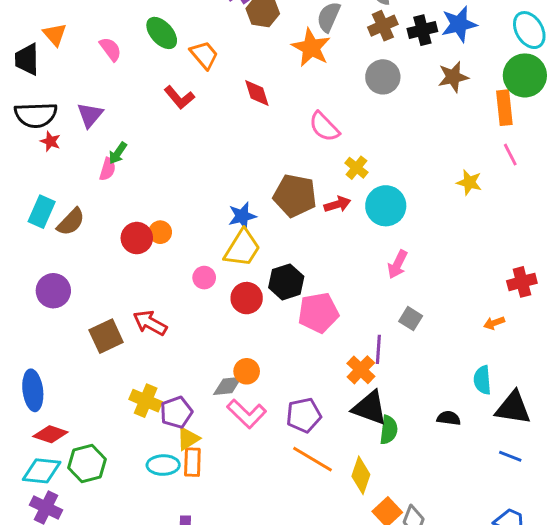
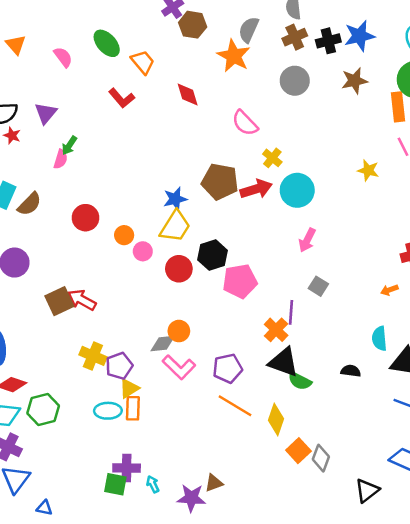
red arrow: (337, 204) -> (256, 189), size x1.4
orange circle: (160, 232) -> (124, 235), moved
red arrow: (150, 323) -> (82, 300), moved
green semicircle: (389, 430) -> (300, 381), turned 110

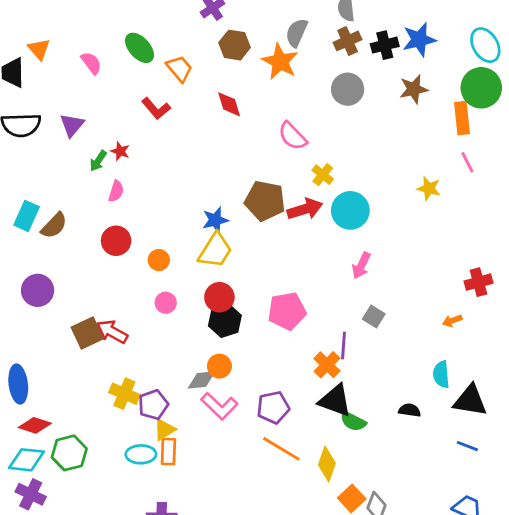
brown hexagon: (193, 25) -> (235, 45), moved
red star: (12, 136) -> (120, 151), moved
pink semicircle: (61, 159) -> (116, 191), moved
pink circle: (143, 251) -> (166, 303), moved
black hexagon: (213, 255) -> (225, 321), moved

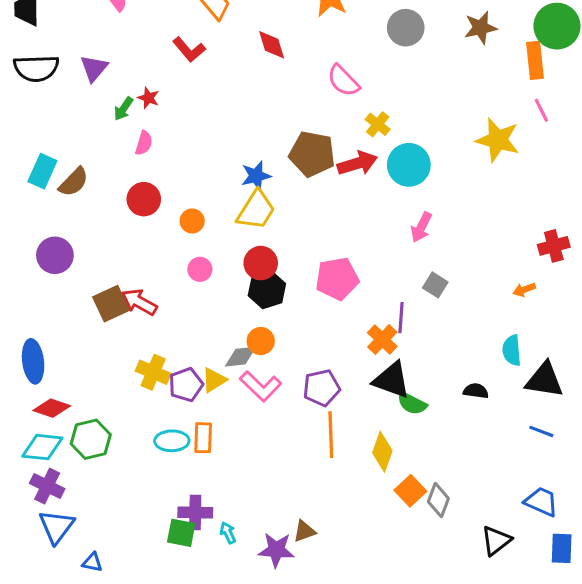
yellow star: (429, 188) -> (498, 140), size x1.6
yellow triangle: (164, 430) -> (214, 380), moved
orange line: (281, 449) -> (331, 435), turned 57

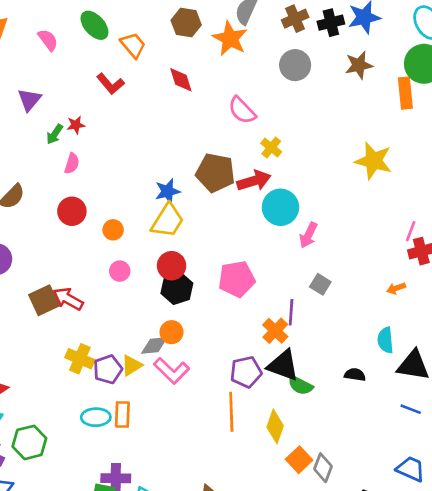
red star: (148, 98) -> (76, 125), turned -30
pink line: (541, 110) -> (411, 231), moved, turned 48
cyan circle: (409, 165) -> (280, 207), moved
purple pentagon: (322, 388) -> (246, 372), moved
green hexagon: (91, 439) -> (29, 442), moved

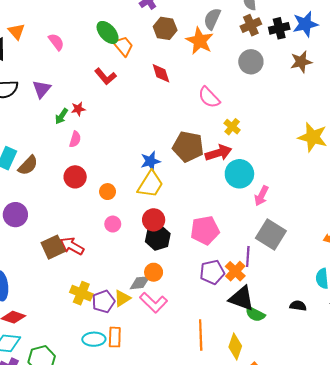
green ellipse: (94, 25) -> (108, 32), moved
gray square: (320, 284) -> (271, 235), size x1.8
purple pentagon: (246, 372) -> (212, 272), moved

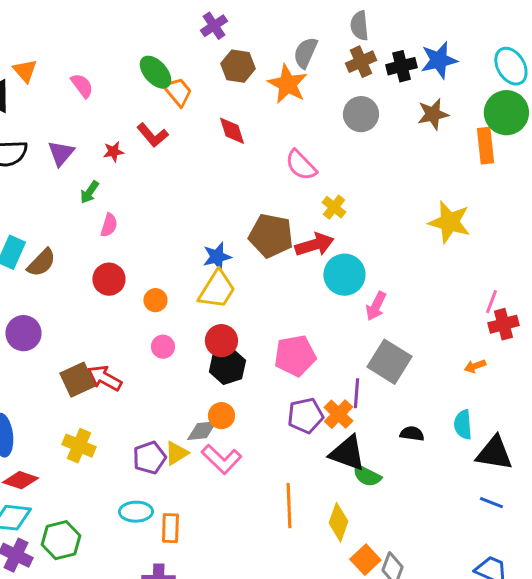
red star: (78, 109) -> (113, 152), moved
yellow cross: (81, 293) -> (79, 446), moved
black semicircle: (298, 306) -> (412, 434), moved
orange rectangle: (115, 337) -> (170, 528), moved

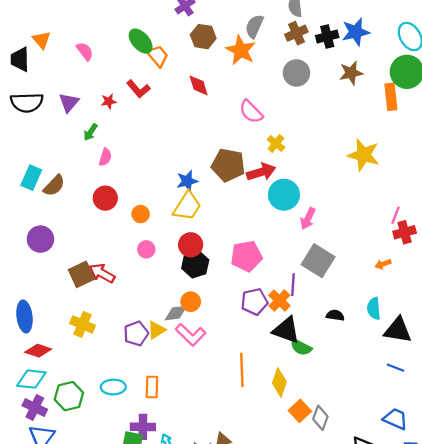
cyan ellipse: (136, 512) -> (113, 387), moved

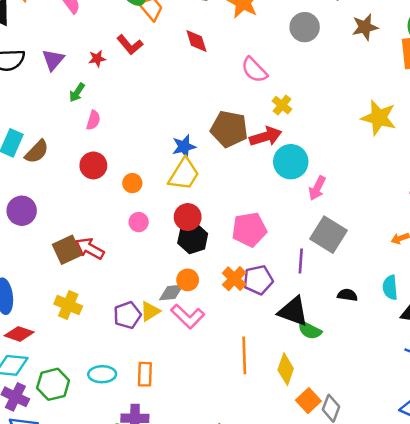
orange cross: (279, 301) -> (234, 279), moved

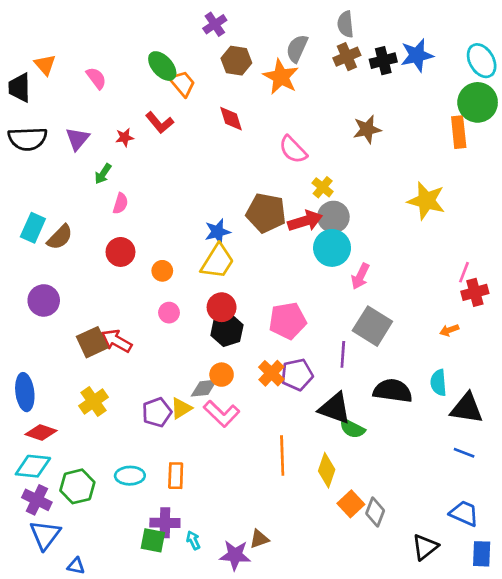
gray circle: (305, 27) -> (333, 217), moved
brown star: (365, 27) -> (367, 129), moved
black semicircle: (347, 295) -> (393, 391), size x1.8
yellow cross: (68, 305) -> (94, 402), turned 32

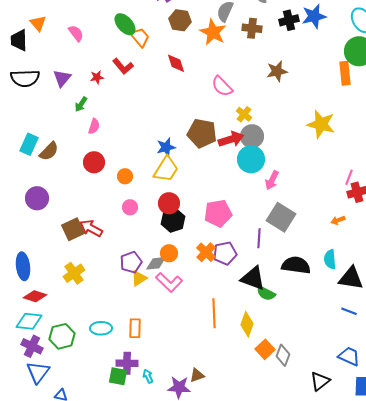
brown cross: (347, 57) -> (252, 28), moved, turned 30
purple pentagon: (157, 412) -> (131, 262), moved

